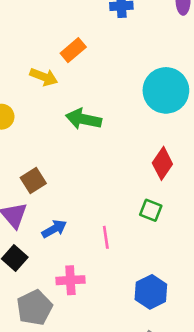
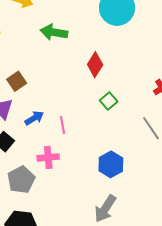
red diamond: (162, 163) -> (95, 65), moved
green square: (151, 210) -> (109, 101), turned 30
pink line: (106, 237) -> (63, 125), moved

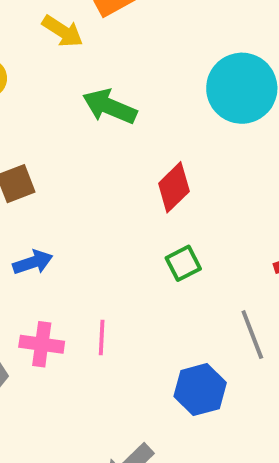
pink line: (63, 125) -> (102, 338), moved
blue hexagon: (111, 164) -> (200, 390), moved

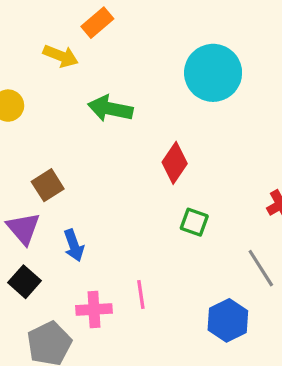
blue arrow: (33, 262) -> (74, 245), turned 100
green square: (183, 263) -> (194, 222), turned -32

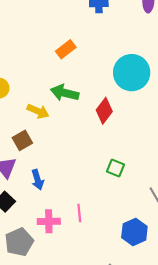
orange rectangle: (97, 23) -> (66, 49), moved
yellow arrow: (61, 56) -> (38, 111), moved
red diamond: (175, 163) -> (104, 111), moved

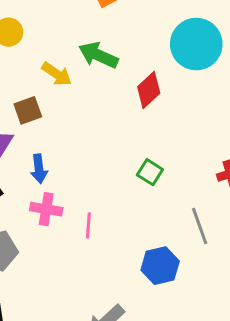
pink cross: (49, 221) -> (46, 209), moved

